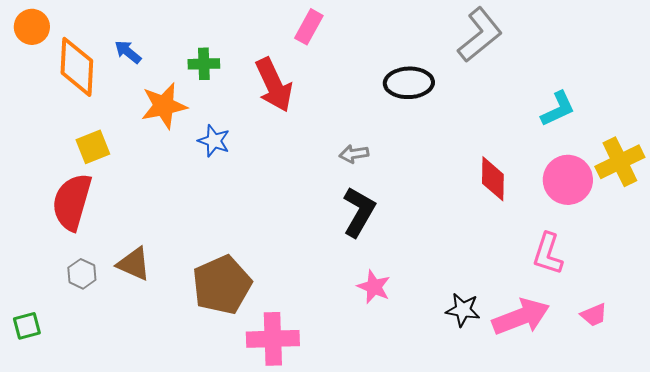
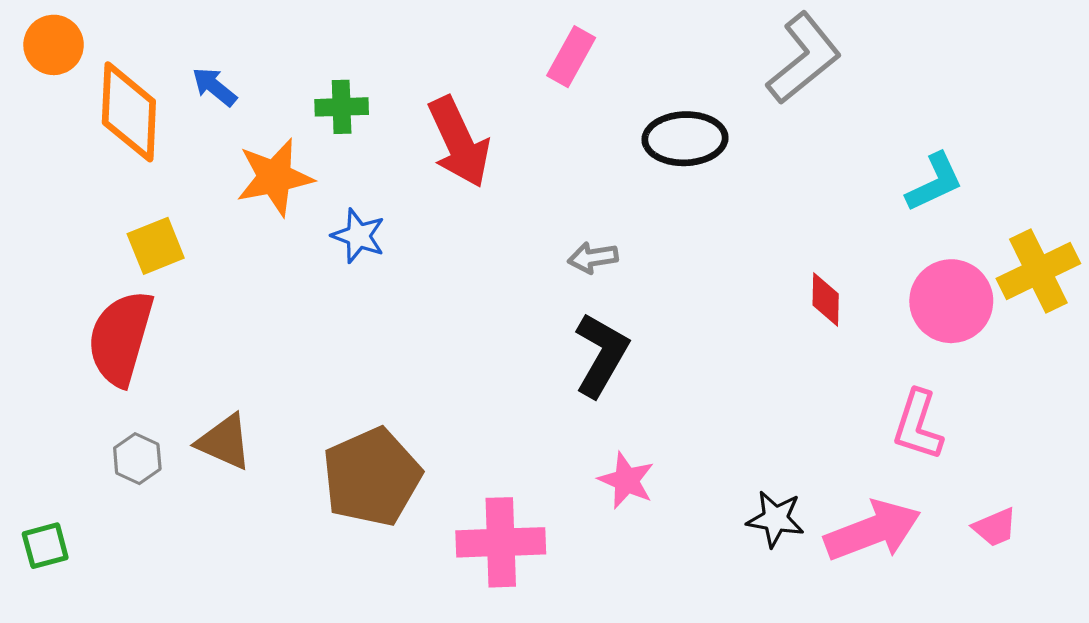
pink rectangle: (309, 27) -> (571, 57), moved
red diamond: (493, 179) -> (826, 299), size x0.7
pink cross: (273, 339) -> (501, 542), moved

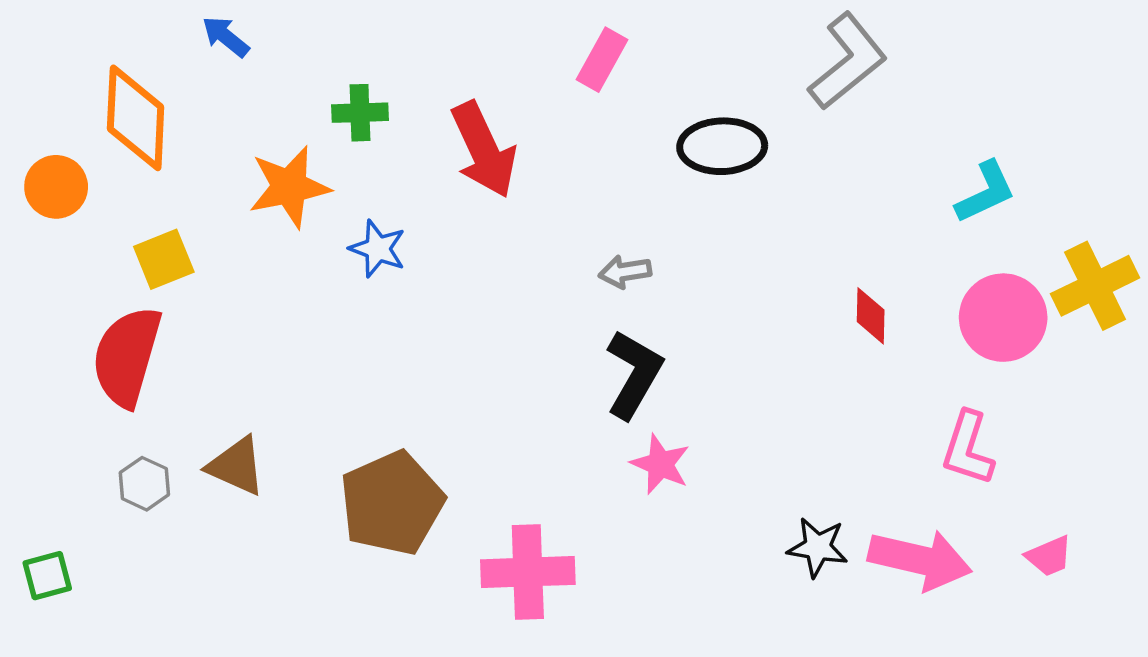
orange circle: (54, 45) -> (56, 187), moved
blue arrow: (214, 87) -> (226, 37), moved
pink star: (626, 480) -> (660, 464), moved
pink arrow: (873, 531) -> (920, 560), turned 34

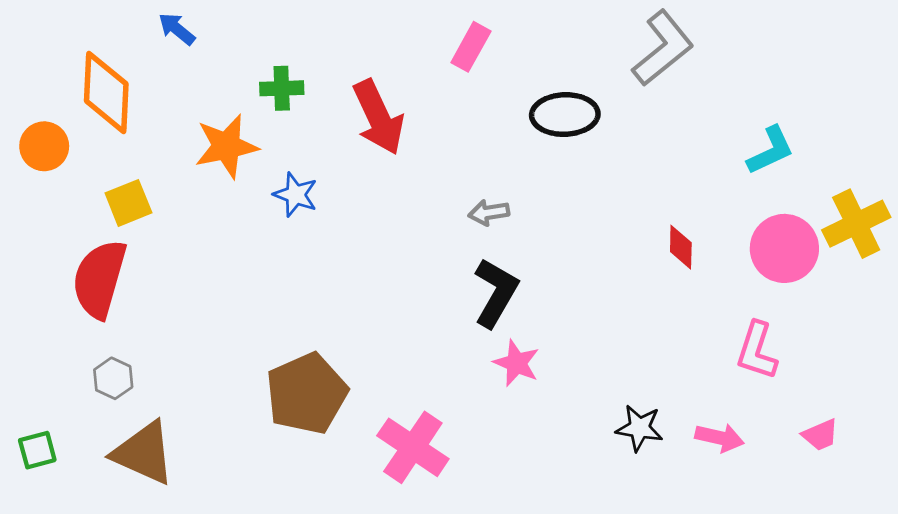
brown triangle: (236, 466) -> (144, 453), moved, size x1.4
pink arrow: (920, 560) -> (719, 438), size x0.6
pink cross: (528, 572) -> (413, 447), turned 36

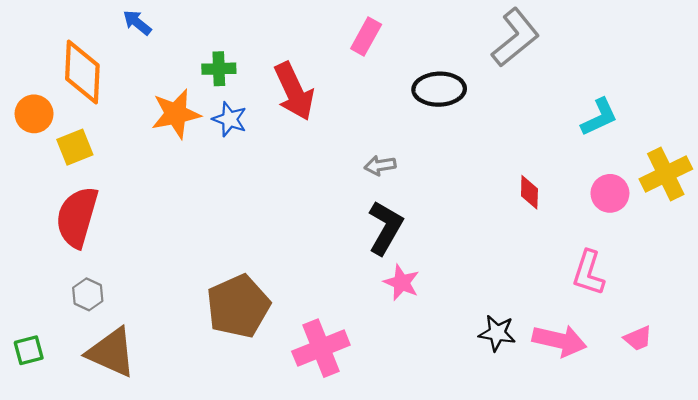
blue star: (296, 195) -> (230, 119), moved
yellow square: (128, 203) -> (75, 147), moved
pink circle: (784, 248) -> (610, 193), size x0.7
pink arrow: (719, 438) -> (559, 341), size x1.4
pink cross: (413, 447) -> (321, 348), turned 34

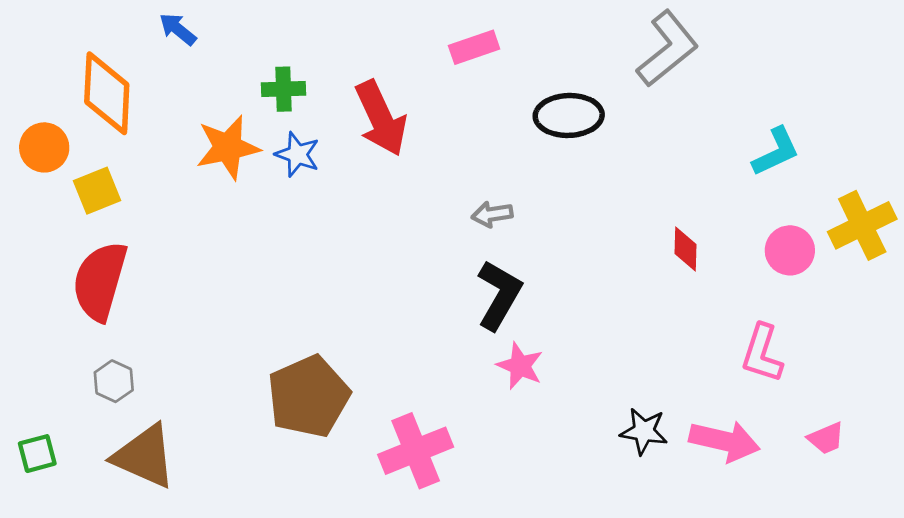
pink rectangle: (366, 36) -> (474, 47), turned 42

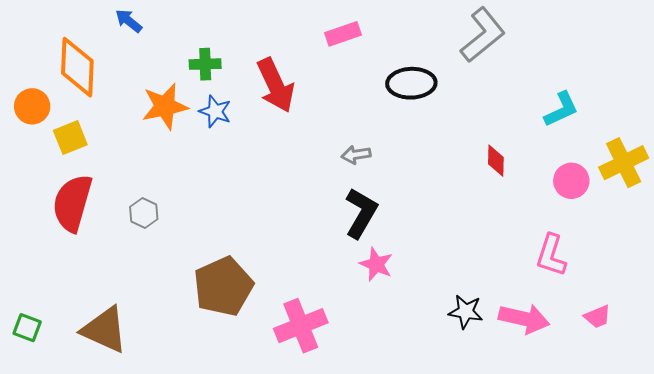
red diamond: (686, 249) -> (496, 161), moved
gray hexagon: (114, 381) -> (144, 213), moved
green square: (37, 454) -> (27, 328), turned 36

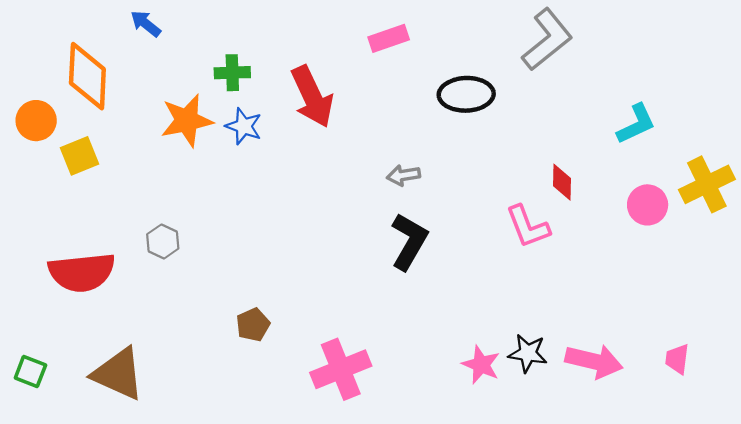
red semicircle: (72, 203) -> (82, 272), moved, turned -112
pink L-shape: (551, 255) -> (528, 227), moved, turned -39
pink star: (376, 264) -> (481, 365), moved
brown pentagon: (223, 286) -> (253, 325), size x0.5
pink trapezoid: (597, 317) -> (677, 359), turned 120

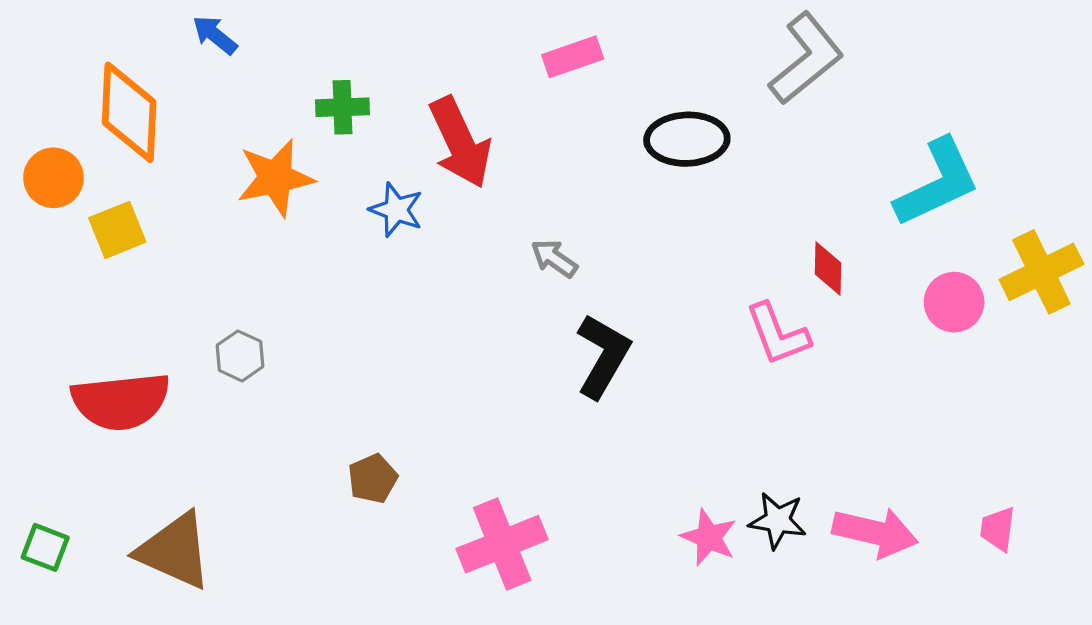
cyan L-shape: (636, 124) -> (937, 183), size x1.5
blue star: (244, 126) -> (396, 210), moved
gray arrow: (403, 175) -> (554, 258), moved, turned 44

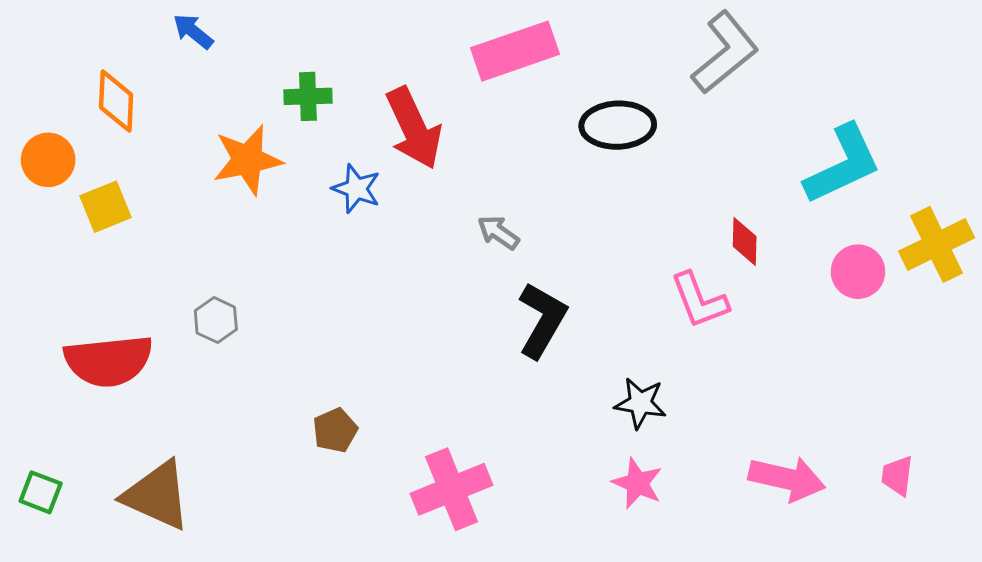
pink rectangle: (573, 57) -> (515, 51), size x1.6
orange diamond: (129, 112) -> (116, 101), size x0.7
black star: (778, 521) -> (640, 403), moved

